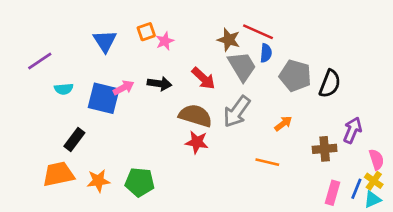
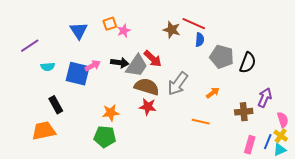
gray trapezoid: (242, 66) -> (137, 66), moved, turned 65
black rectangle: (74, 140) -> (56, 105), turned -66
orange star: (98, 181) -> (111, 113), moved

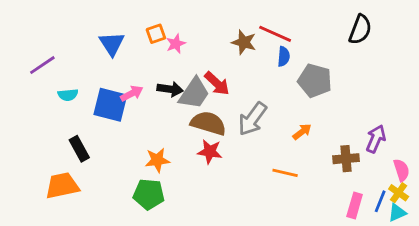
black semicircle: (248, 63) -> (360, 30), moved

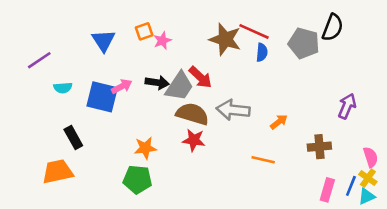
brown star: (244, 42) -> (225, 39), size x1.4
gray pentagon: (315, 81) -> (304, 43), moved
gray arrow: (252, 119) -> (233, 110), turned 60
purple arrow: (376, 139) -> (347, 106), moved

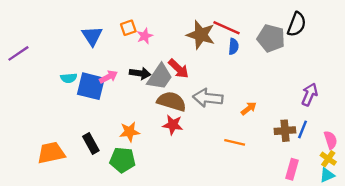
purple line: (39, 60) -> (18, 53), moved
cyan semicircle: (63, 88) -> (69, 78), moved
black rectangle: (73, 137) -> (91, 143), moved
blue line: (351, 186) -> (303, 129), moved

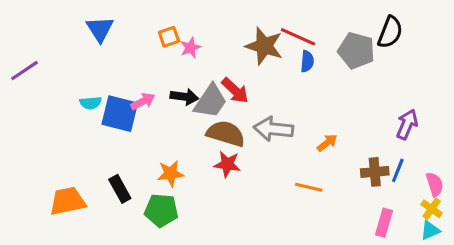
blue triangle: (92, 36) -> (100, 29), moved

